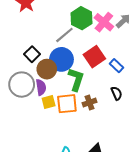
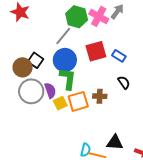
red square: (94, 57) -> (96, 51), turned 30
brown circle: (47, 69) -> (23, 67), moved
green L-shape: (76, 79) -> (68, 79), moved
brown cross: (90, 102) -> (100, 96), turned 32

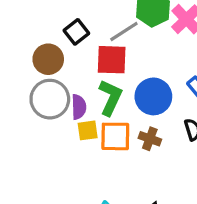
red square: (96, 51) -> (112, 60), moved
black square: (36, 60) -> (76, 32), moved
blue circle: (65, 60) -> (153, 96), moved

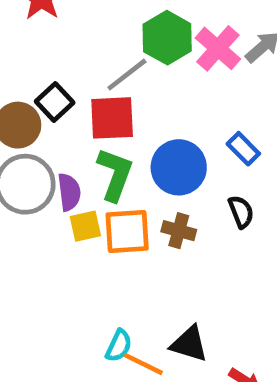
black square: (76, 32) -> (55, 102), moved

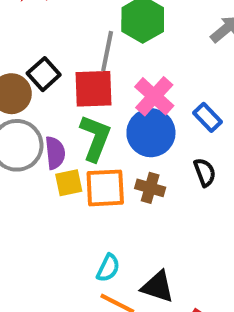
pink cross: (218, 48) -> (154, 96), moved
gray line: (127, 75) -> (107, 51), turned -42
cyan semicircle: (119, 346) -> (108, 268), moved

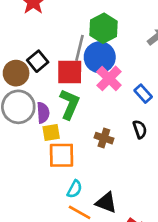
blue circle: (151, 133) -> (100, 57), moved
orange square: (105, 188) -> (62, 155), moved

